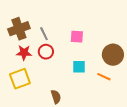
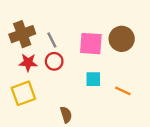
pink square: (77, 37) -> (91, 44), size x1.5
brown circle: (113, 55) -> (122, 39), moved

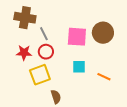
brown cross: (22, 34) -> (25, 18), moved, turned 30
yellow square: (23, 93) -> (40, 75), moved

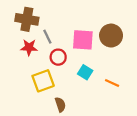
red circle: (46, 52) -> (58, 57), moved
red star: (24, 53) -> (29, 47), moved
cyan square: (79, 67) -> (85, 72), turned 32

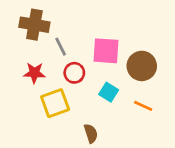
brown circle: (111, 36) -> (142, 66), moved
red star: (29, 47) -> (34, 73), moved
brown semicircle: (60, 105) -> (91, 133), moved

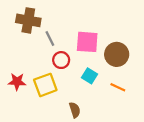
red star: (34, 73) -> (17, 82), moved

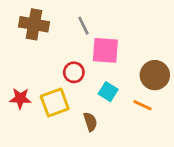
gray line: (50, 39) -> (83, 26), moved
brown circle: (117, 54) -> (155, 75), moved
brown semicircle: (75, 110) -> (90, 122), moved

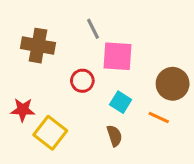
brown cross: (34, 24) -> (38, 46), moved
yellow square: (55, 103) -> (50, 133), moved, turned -32
brown semicircle: (90, 122) -> (114, 136), moved

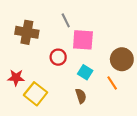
orange line: (159, 117) -> (112, 83), turned 32

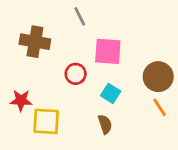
gray line: (66, 20) -> (80, 16), moved
orange line: (112, 83) -> (160, 107), moved
yellow square: (35, 94) -> (46, 121), turned -35

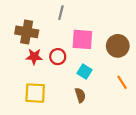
gray line: (80, 16) -> (61, 13), turned 40
brown circle: (158, 77) -> (118, 46), moved
red star: (21, 100) -> (34, 57), moved

